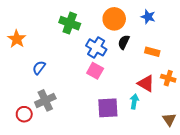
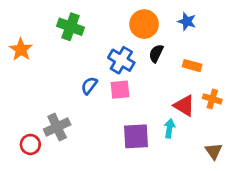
green cross: (70, 23) -> (70, 27), moved
blue semicircle: (39, 68) -> (89, 86), moved
pink square: (95, 71) -> (120, 90), turned -35

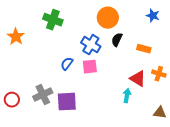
blue star: (187, 21) -> (153, 16), moved
purple square: (136, 136) -> (67, 102), moved
red circle: (30, 144) -> (12, 100), moved
brown triangle: (214, 151) -> (160, 113), turned -48

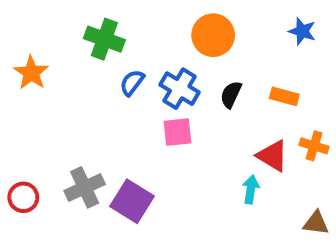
black semicircle: (117, 40) -> (231, 95), moved
blue semicircle: (67, 64) -> (132, 83), moved
purple square: (67, 102) -> (132, 201), turned 35

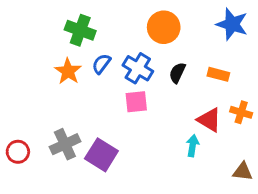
blue star: (302, 31) -> (232, 24), size x1.5
orange star: (31, 73) -> (68, 71), moved

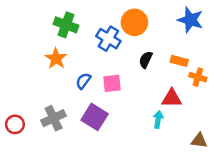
blue semicircle: (101, 64) -> (83, 81), moved
blue cross: (138, 68) -> (108, 39), moved
orange cross: (241, 112) -> (198, 77), moved
red triangle: (209, 120) -> (172, 98), turned -30
purple square: (101, 155) -> (95, 117), moved

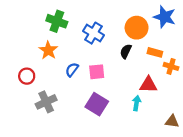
orange circle: (134, 22) -> (137, 28), moved
purple square: (95, 117) -> (97, 104), moved
red circle: (15, 124) -> (27, 76), moved

